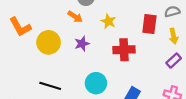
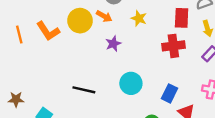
yellow circle: (49, 42) -> (80, 21), moved
red cross: (124, 50) -> (173, 46), moved

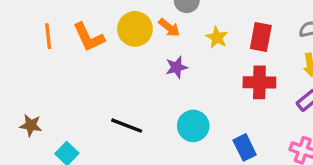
red rectangle: (182, 18) -> (261, 37), moved
blue rectangle: (169, 93) -> (245, 147), turned -60

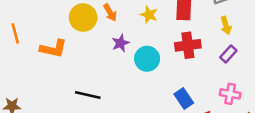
orange arrow: (169, 28) -> (110, 12), turned 30
orange L-shape: (89, 37) -> (53, 49), moved, turned -44
cyan circle: (193, 126) -> (147, 59), moved

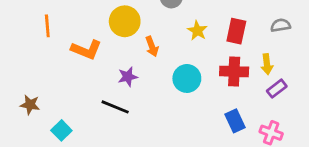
orange arrow: (110, 12) -> (152, 46), moved
yellow arrow: (226, 26) -> (267, 64), moved
purple star: (120, 43) -> (128, 77), moved
blue rectangle: (184, 99) -> (235, 121), moved

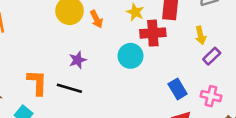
orange arrow: (152, 46) -> (96, 19), moved
orange L-shape: (86, 50) -> (37, 82), moved, turned -104
red cross: (234, 71) -> (153, 33), moved

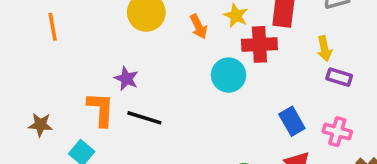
orange arrow: (96, 19) -> (199, 27), moved
purple rectangle: (212, 56) -> (339, 77), turned 60
purple star: (78, 60) -> (126, 79), moved, turned -30

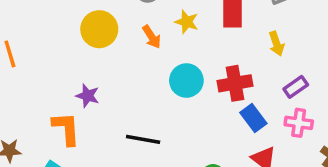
red cross: (259, 44) -> (235, 83), moved
purple rectangle: (339, 77) -> (296, 87), moved, turned -45
black line: (144, 118) -> (143, 139), moved

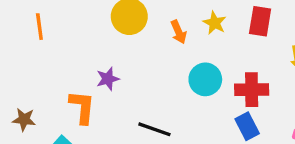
purple star: (88, 96) -> (108, 79), turned 30
blue rectangle: (253, 118) -> (247, 126), moved

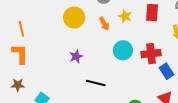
purple star: (108, 79) -> (76, 56), moved
orange L-shape: (82, 107) -> (20, 54), moved
blue rectangle: (247, 126) -> (166, 71), moved

